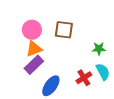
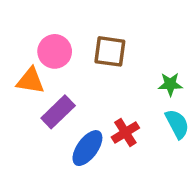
orange triangle: (34, 49) -> (31, 81), moved, turned 30
red cross: (84, 78) -> (125, 133), moved

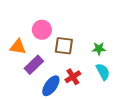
pink circle: (55, 51) -> (42, 30), moved
brown square: (110, 51) -> (64, 46), moved

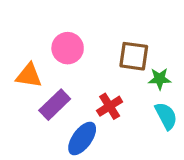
brown square: (64, 46) -> (134, 56), moved
red cross: (73, 77) -> (110, 106), moved

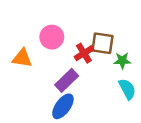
purple rectangle: (55, 105) -> (67, 80), moved
red cross: (110, 106) -> (84, 53), moved

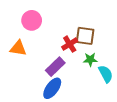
pink circle: (52, 37) -> (32, 20), moved
green star: (122, 61) -> (90, 59), moved

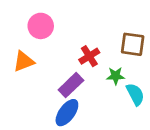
brown square: (85, 36) -> (133, 44), moved
orange triangle: (18, 48) -> (24, 61), turned -30

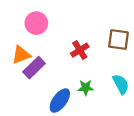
green star: (116, 76) -> (86, 88), moved
purple rectangle: (71, 85) -> (34, 68), moved

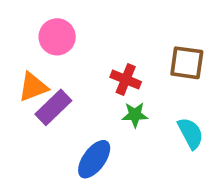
red cross: (80, 50) -> (126, 79), turned -36
green star: (86, 88) -> (135, 115), moved

